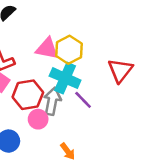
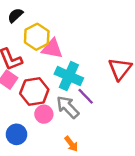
yellow hexagon: (69, 50) -> (37, 37), moved
gray arrow: (52, 101) -> (68, 107), moved, turned -55

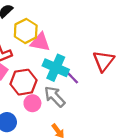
purple line: (86, 96) -> (71, 77), moved

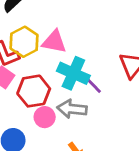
yellow hexagon: (26, 31) -> (24, 42), moved
gray arrow: (55, 97) -> (72, 109), turned -40

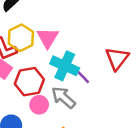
pink triangle: (54, 42) -> (48, 38), turned 50
gray arrow: (72, 109) -> (63, 97), turned 35

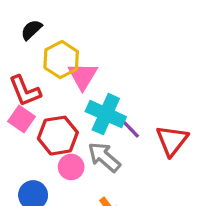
yellow hexagon: (21, 38) -> (61, 60), moved
red triangle: (117, 58) -> (172, 141), moved

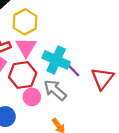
pink triangle: (83, 76) -> (26, 47), moved

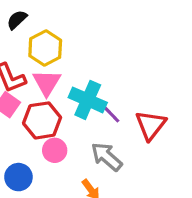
gray arrow: (55, 90) -> (107, 157), moved

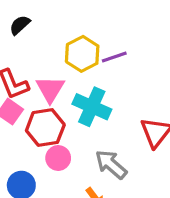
yellow hexagon: (45, 48) -> (82, 54), moved
purple line: (110, 113) -> (114, 57), moved, turned -65

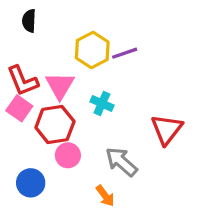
black semicircle: (20, 25) -> (29, 21), turned -45
cyan cross: (92, 107) -> (102, 103), size x0.6

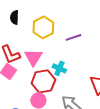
yellow hexagon: (92, 50) -> (43, 27), moved
red hexagon: (55, 125) -> (43, 81), moved

